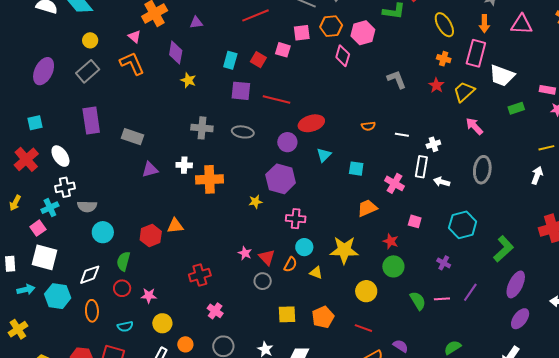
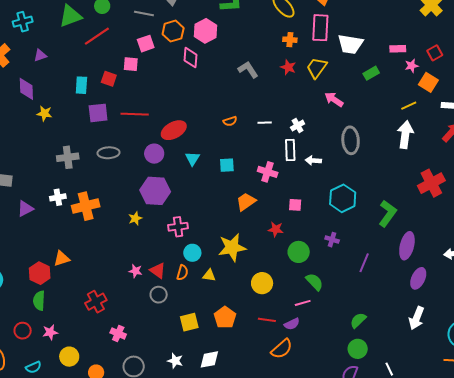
white arrow: (537, 175) -> (405, 135), size x1.5
green semicircle: (123, 261) -> (39, 301), moved
green circle: (393, 266) -> (299, 252), moved
pink line: (442, 299) -> (303, 303), moved
purple semicircle: (401, 346) -> (292, 324), moved, turned 133

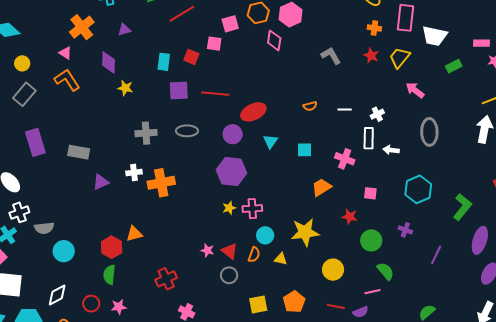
yellow star: (135, 218) -> (229, 208), moved

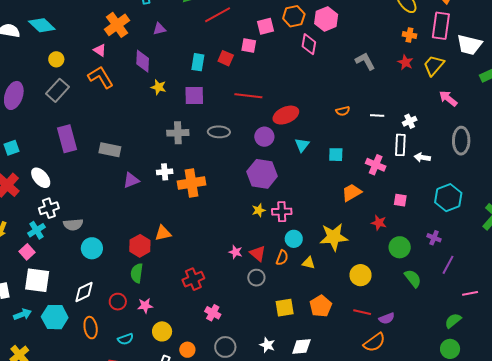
purple square: (179, 90) -> (194, 96), moved
purple line: (436, 255) -> (448, 265), moved
pink line: (372, 292) -> (470, 293), moved

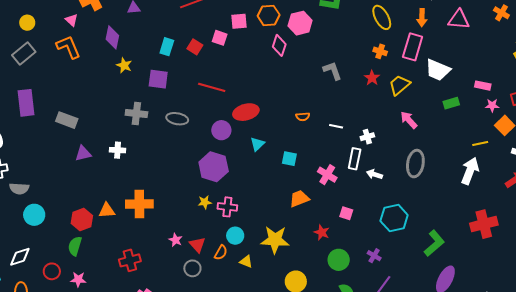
orange cross: (191, 183) -> (139, 204), moved

